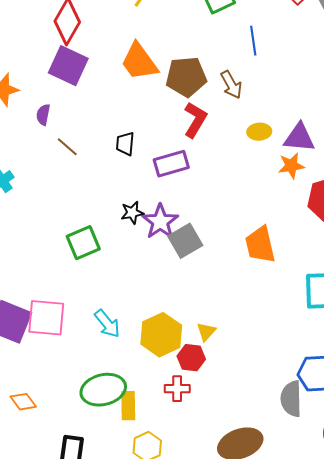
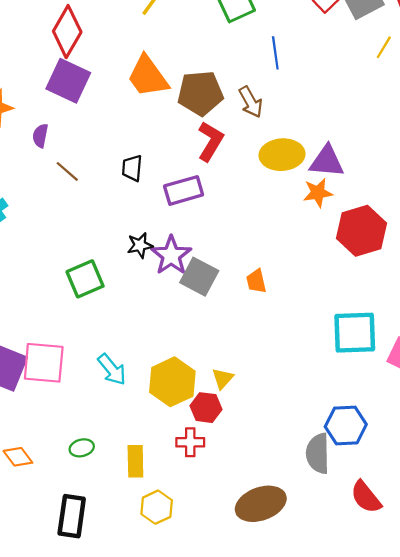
yellow ellipse: (259, 132) -> (282, 155), size x1.6
gray square: (185, 241) -> (199, 277), turned -32
orange trapezoid: (260, 245) -> (256, 281), moved, size x0.6
green ellipse: (103, 390) -> (82, 448), moved, size x0.5

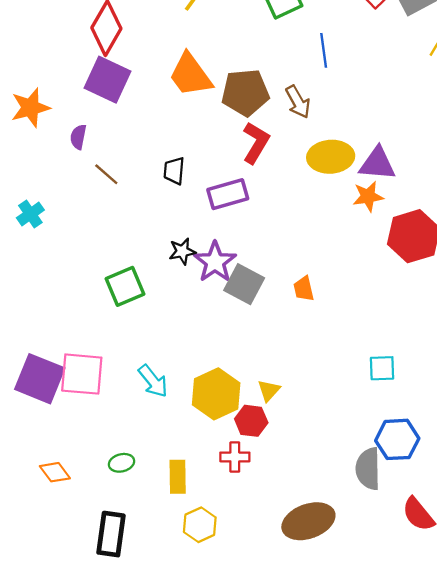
cyan square: (355, 333) -> (382, 368), moved, size x0.6

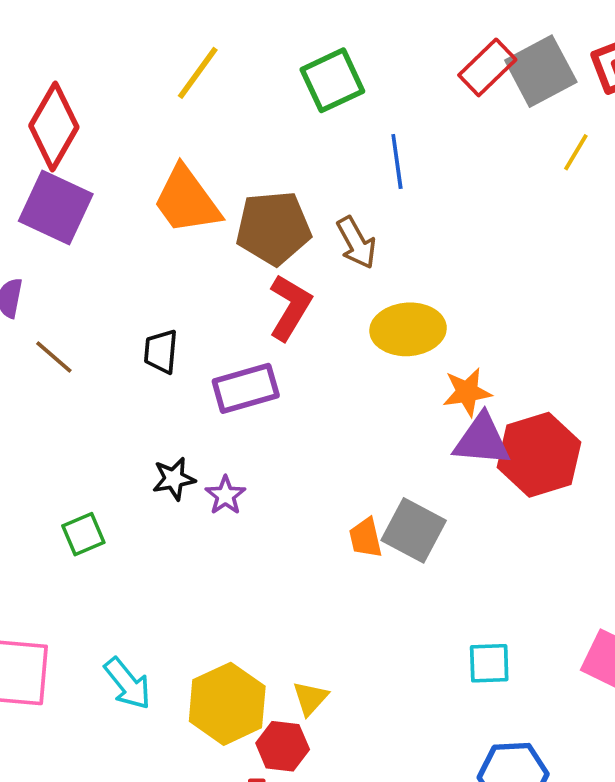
purple triangle: (377, 164) -> (482, 440), moved
purple star: (215, 262) -> (225, 495), size x0.6
gray square: (244, 284) -> (414, 530), moved
green square: (125, 286) -> (83, 534), size x0.7

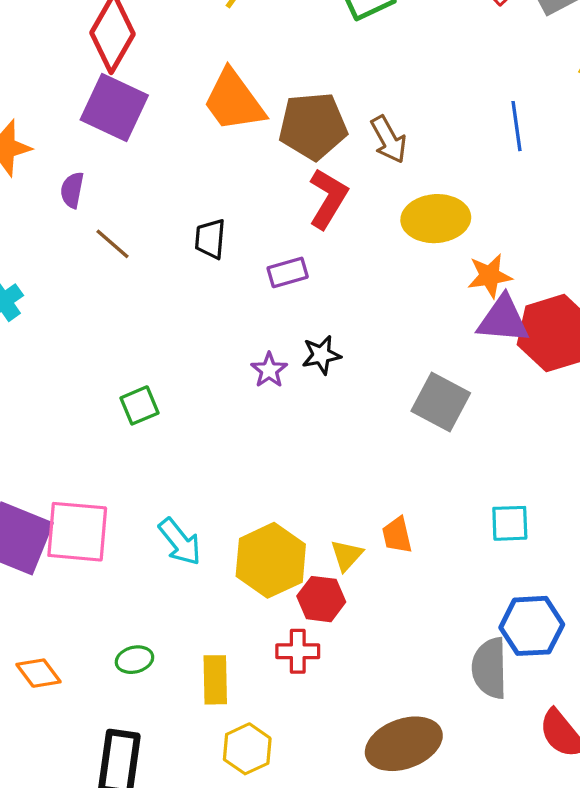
blue line: (397, 161) -> (517, 126), moved
purple rectangle: (246, 388) -> (288, 272), size x0.7
black star: (174, 479) -> (321, 355), moved
orange trapezoid: (366, 538) -> (397, 535), moved

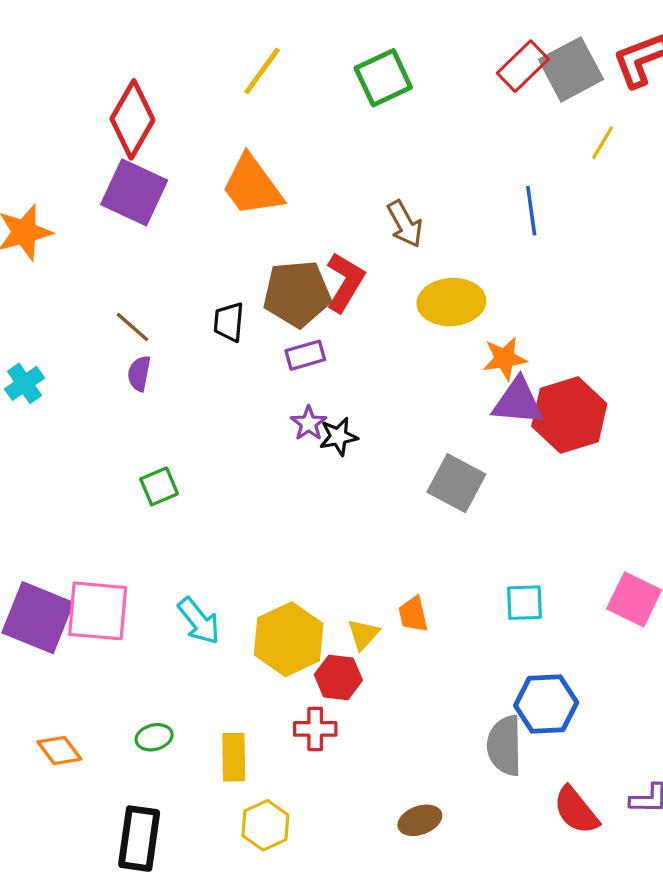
brown pentagon: (313, 126) -> (297, 294), moved
purple semicircle: (72, 190) -> (139, 373), moved
purple star: (269, 370) -> (309, 423), moved
brown ellipse: (404, 744) -> (420, 820), size x0.6

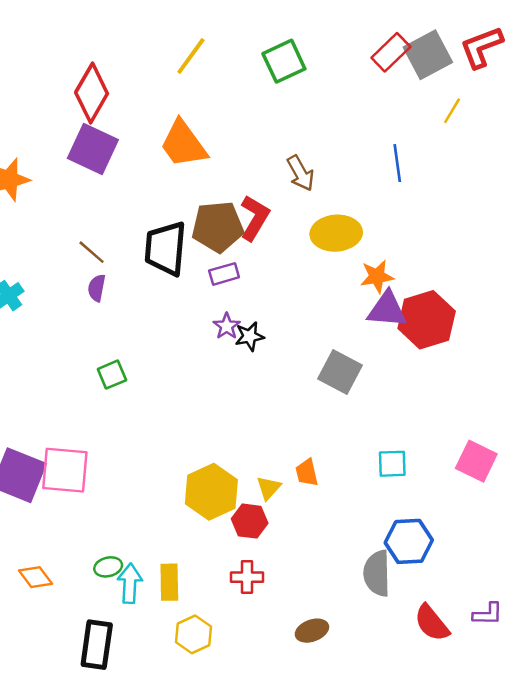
black trapezoid: (229, 322) -> (165, 248), size x1.8
cyan arrow: (199, 621) -> (130, 583), moved, turned -138
red cross: (315, 729) -> (247, 577), moved

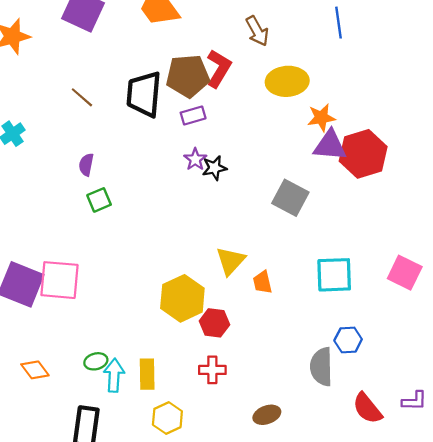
purple semicircle: (97, 288) -> (86, 165), moved
cyan square: (392, 464) -> (334, 275), size x1.5
yellow triangle: (269, 488) -> (231, 261), moved, size x1.4
blue hexagon: (409, 541) -> (348, 340), size x0.7

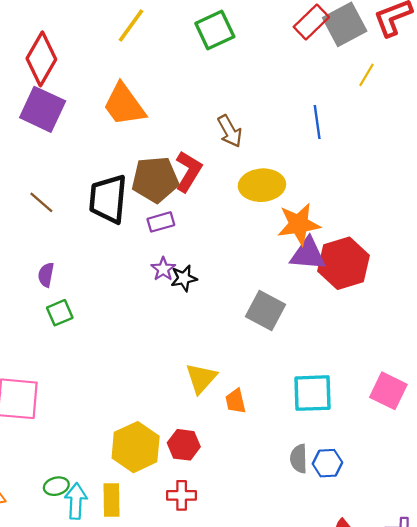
orange star: (321, 118) -> (299, 224), size x1.4
yellow hexagon: (182, 298) -> (136, 447), moved
gray semicircle: (321, 367) -> (299, 459), moved, size x0.7

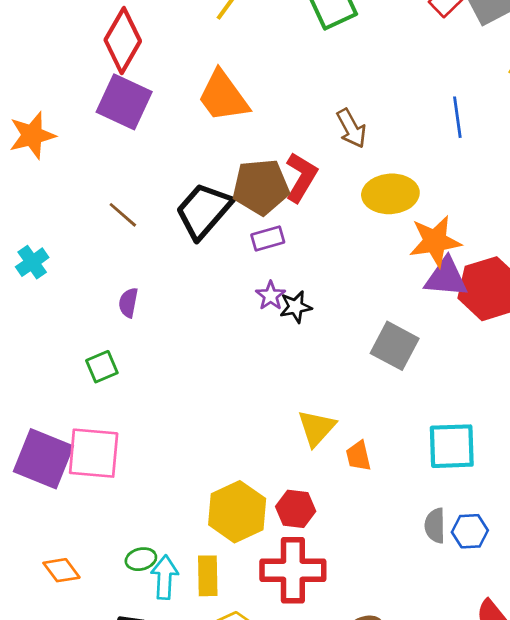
black trapezoid: (108, 199) -> (204, 211), turned 36
green square: (60, 313) -> (102, 367), moved
red cross: (182, 495) -> (293, 570), size x1.8

